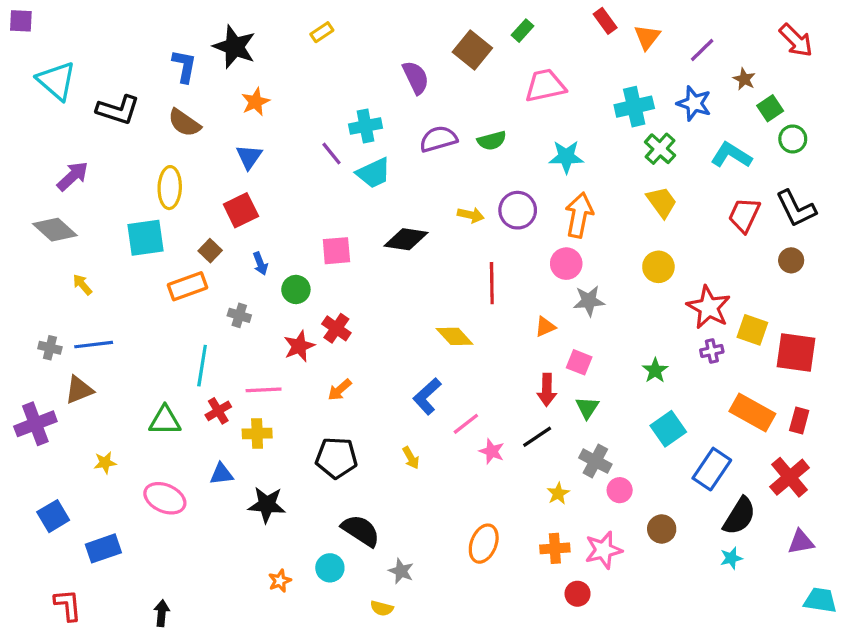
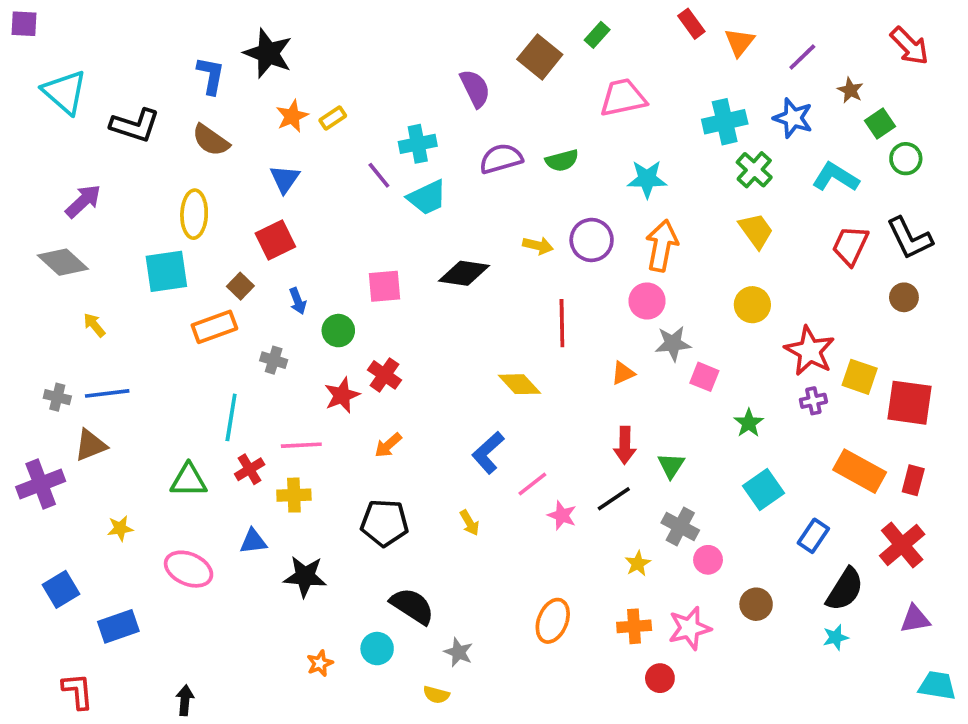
yellow rectangle: (322, 32) -> (333, 118), moved
pink square: (579, 362) -> (704, 377), moved
blue rectangle: (712, 469) -> (813, 536), size x0.7

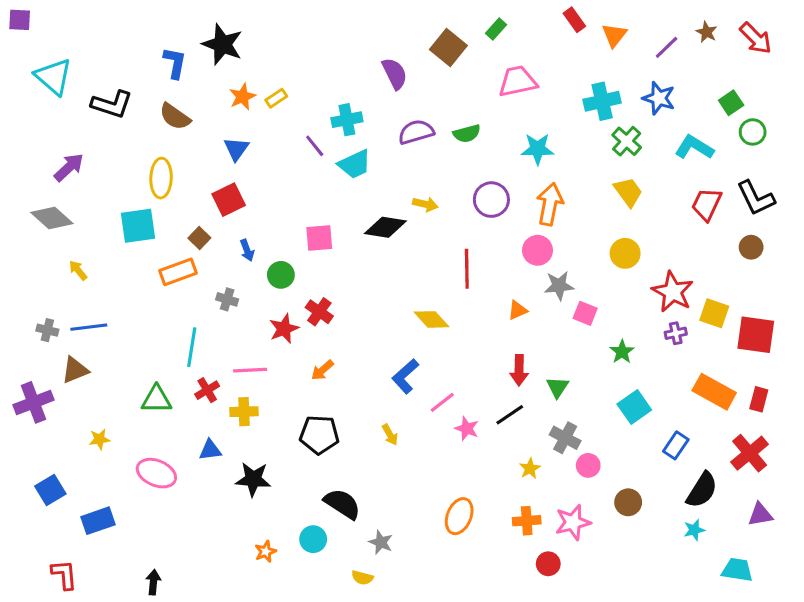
brown star: (850, 90) -> (707, 32), moved
yellow arrow: (538, 246) -> (425, 204), moved
cyan trapezoid: (937, 686) -> (737, 570), moved

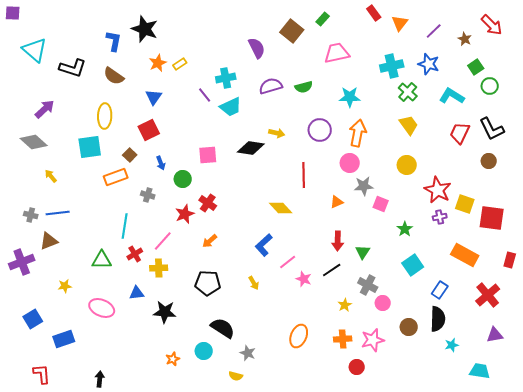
brown star: (707, 32) -> (465, 39), moved
pink line: (250, 370) -> (163, 241), turned -45
red rectangle: (759, 399) -> (510, 260), moved
black semicircle: (702, 490) -> (438, 319), moved, turned -30

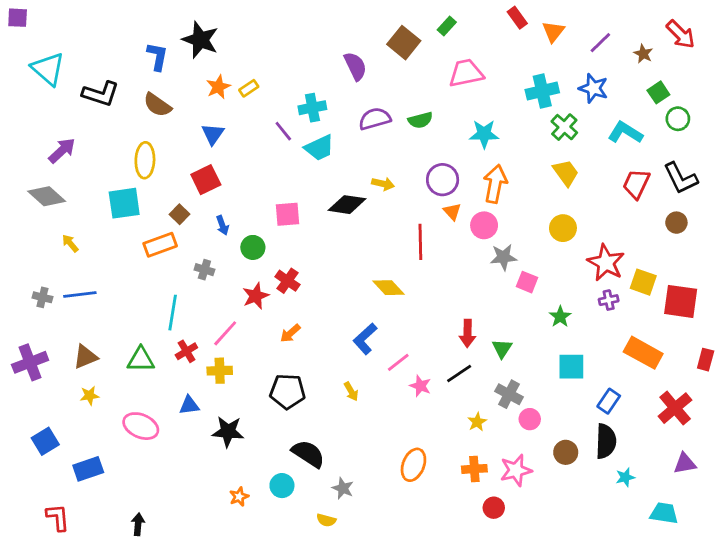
orange triangle: (337, 202) -> (452, 211), moved, turned -48
brown triangle: (49, 241) -> (85, 357), moved
cyan square: (413, 265) -> (571, 367), turned 35

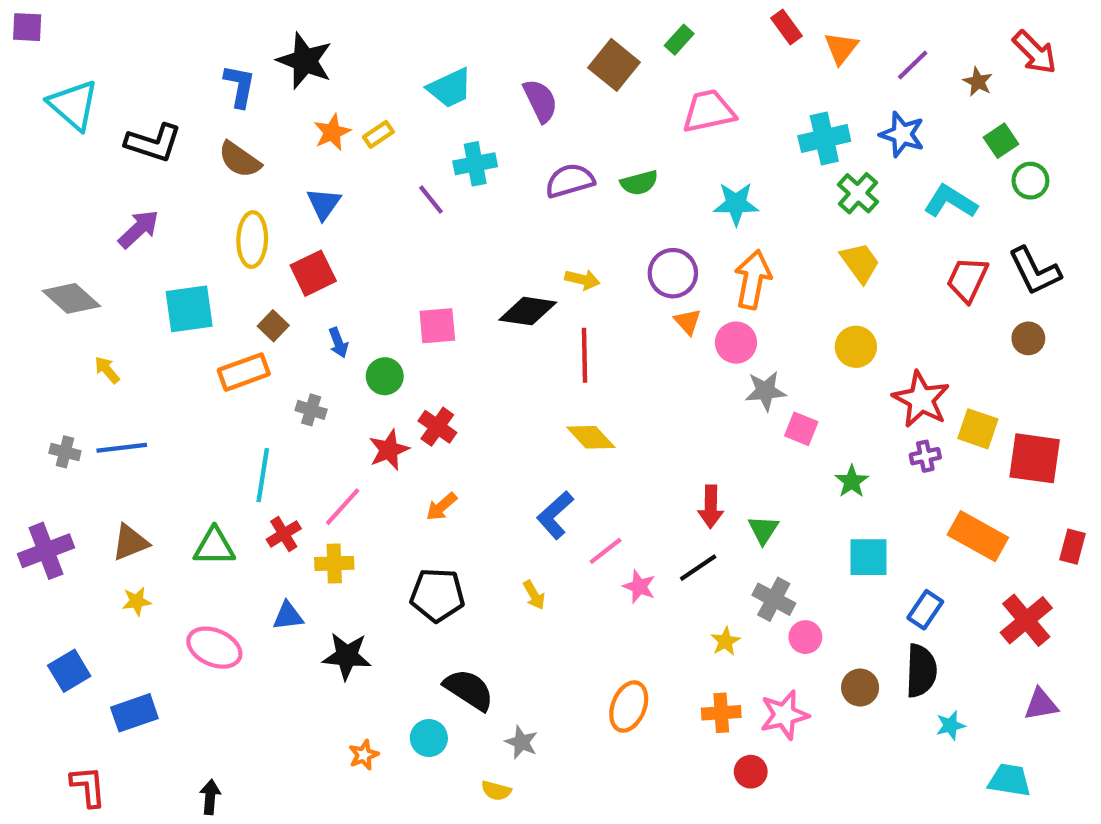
cyan trapezoid: (319, 148) -> (450, 88), moved
purple arrow: (62, 151) -> (139, 229), moved
yellow ellipse: (145, 160) -> (252, 240), moved
red line: (420, 242) -> (585, 355), moved

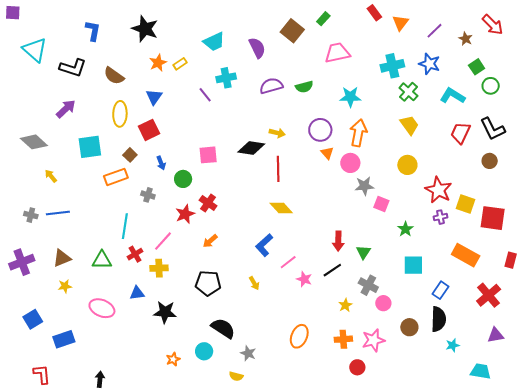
blue L-shape: (240, 86) -> (93, 31), moved

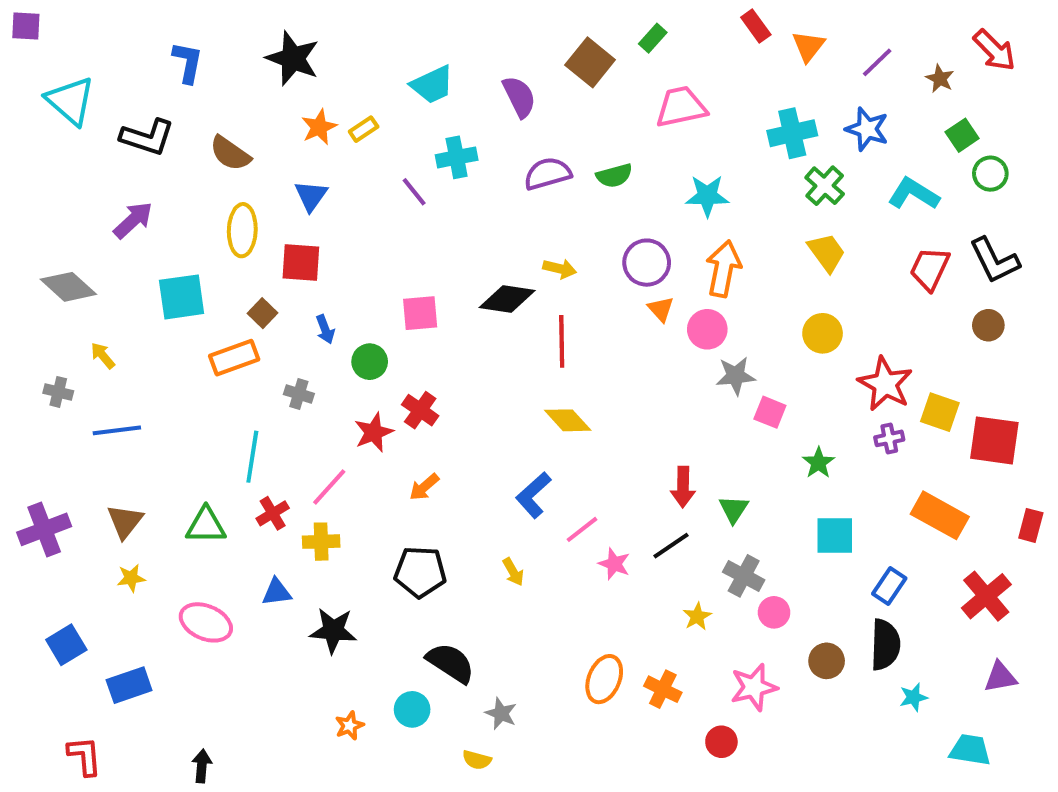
red square: (149, 130) -> (301, 263), turned 30
gray cross: (31, 215) -> (58, 392), moved
brown triangle: (62, 258) -> (125, 521), turned -30
orange cross: (343, 339) -> (663, 689), moved, turned 30

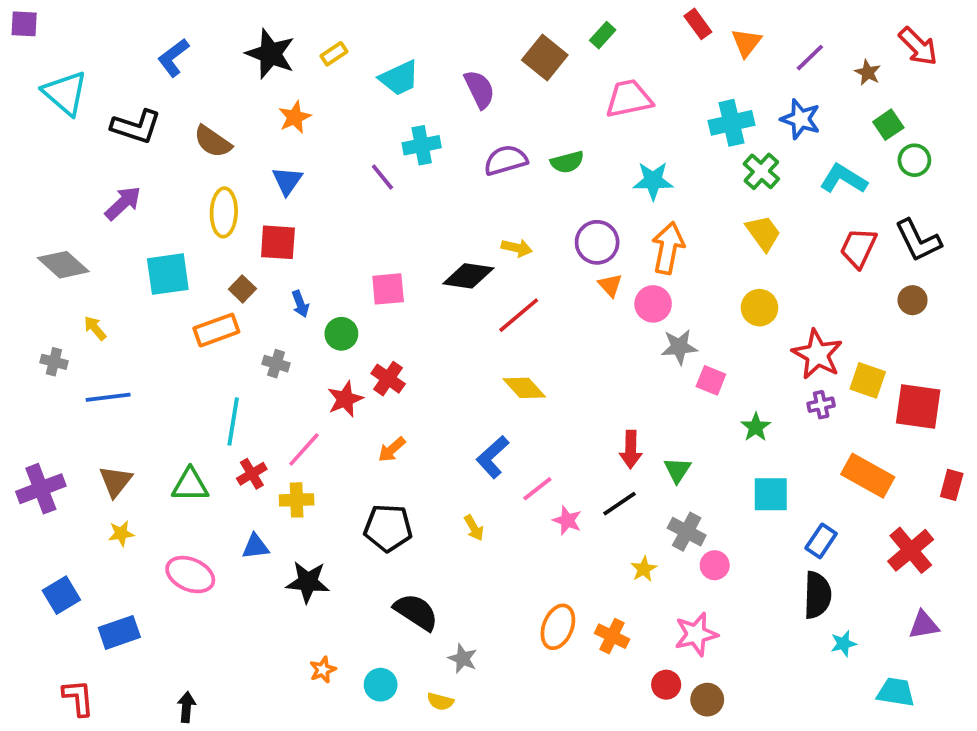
blue L-shape: (188, 62) -> (173, 58), turned -138
yellow rectangle: (364, 129) -> (334, 54), moved
red line: (562, 341) -> (519, 315), turned 51
brown circle: (827, 661) -> (707, 700), moved
cyan circle: (412, 709) -> (381, 685), moved

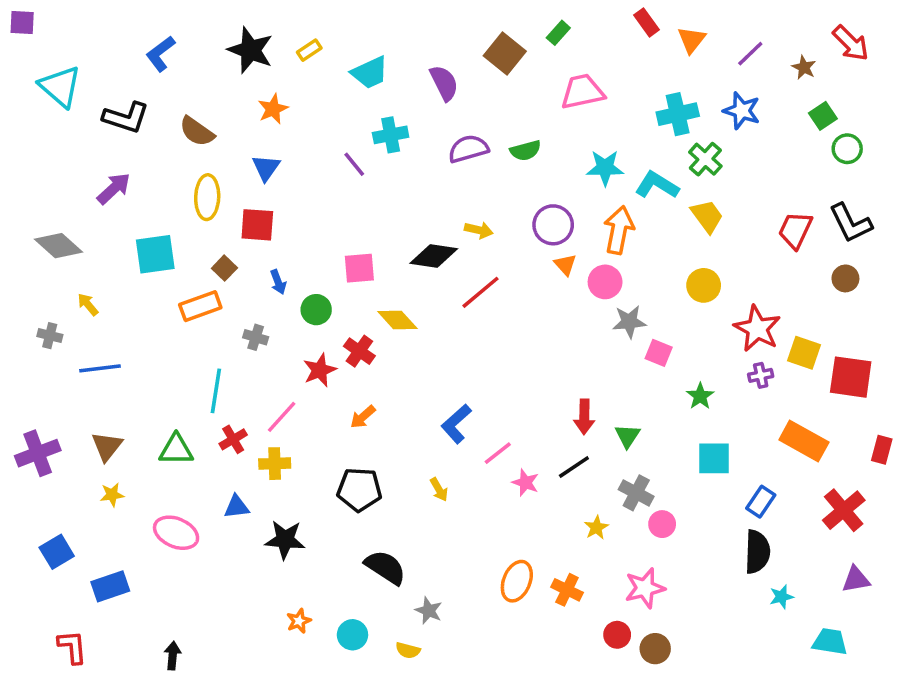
cyan L-shape: (843, 179) -> (657, 185), moved
yellow diamond: (524, 388) -> (397, 320), moved

